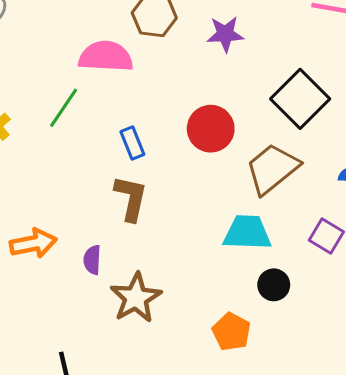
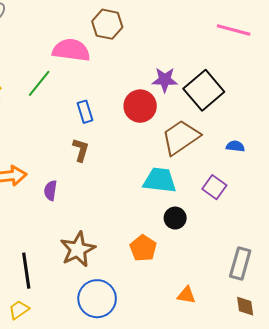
purple star: (225, 34) -> (165, 80), moved
brown L-shape: (131, 198) -> (81, 150), size x0.7
brown star: (136, 298) -> (78, 249), moved

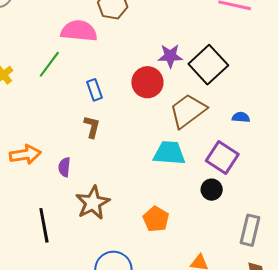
purple square: (214, 187) -> (222, 157), size x1.4
black circle: (175, 218) -> (212, 190), moved
brown star: (78, 249) -> (93, 203), moved
black line: (26, 271) -> (44, 225), moved

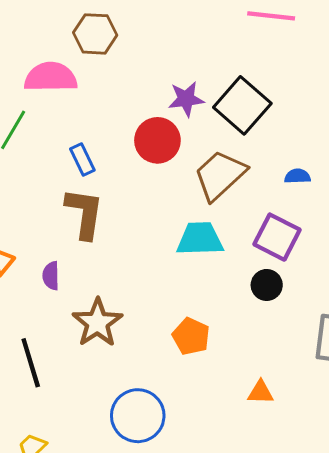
brown L-shape: (92, 127) -> (84, 213), size x1.6

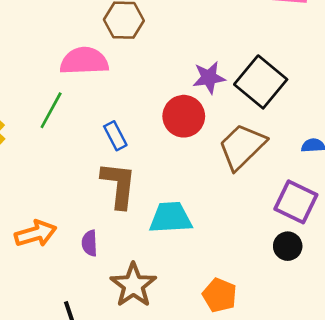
cyan trapezoid: (200, 239) -> (170, 218), moved

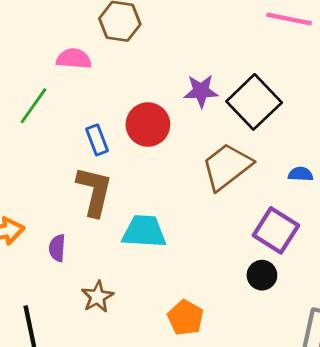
pink semicircle: (84, 61) -> (74, 59), size x0.7
red circle: (184, 116) -> (148, 125), moved
brown star: (133, 285) -> (97, 297), size x0.7

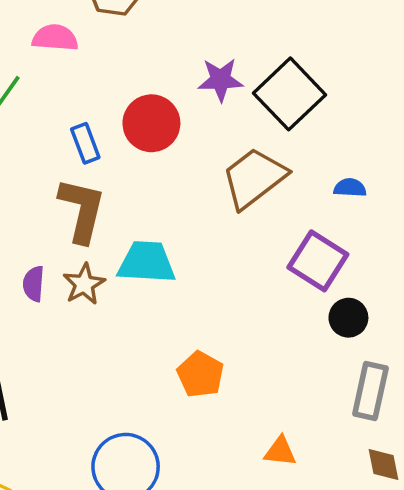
black circle: (262, 275) -> (348, 318), moved
brown star: (97, 297) -> (84, 284), moved

